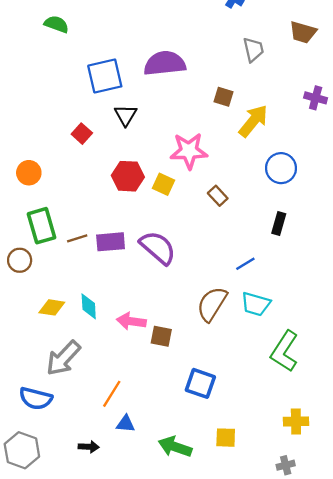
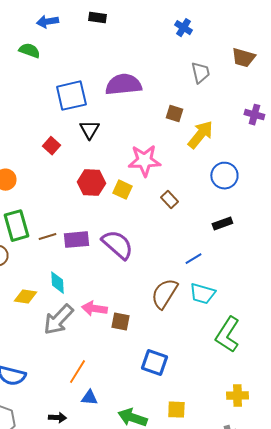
black rectangle: (279, 223) -> (222, 224), turned 54
cyan diamond: (89, 306) -> (57, 283), moved
gray arrow: (63, 358) -> (58, 320), moved

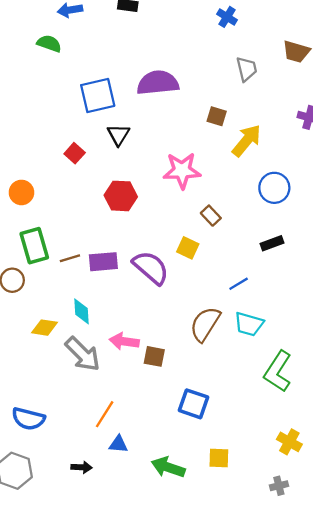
yellow square: (122, 190) -> (188, 248), moved
gray arrow: (58, 320) -> (83, 354), turned -88
yellow cross: (237, 396) -> (289, 442), turned 30

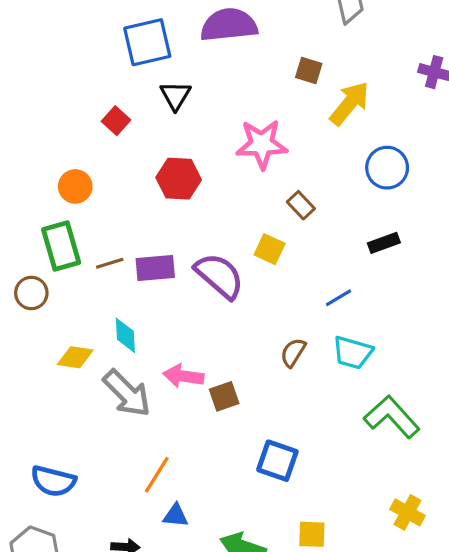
orange circle: (21, 192) -> (75, 186), moved
brown semicircle: (205, 324) -> (293, 353), size x0.6
brown square: (154, 356) -> (224, 396), turned -30
green L-shape: (278, 371) -> (392, 417), turned 105

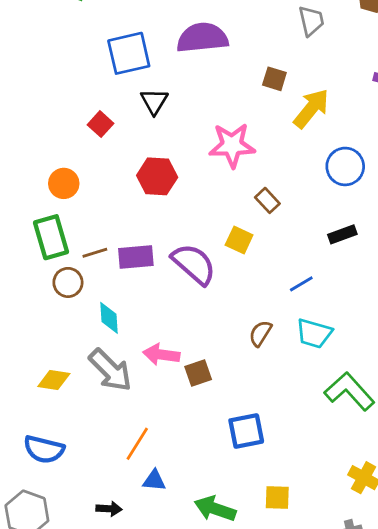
brown circle: (31, 293) -> (68, 282), moved
yellow diamond: (75, 357) -> (54, 380), moved
blue square: (277, 461) -> (246, 431), turned -30

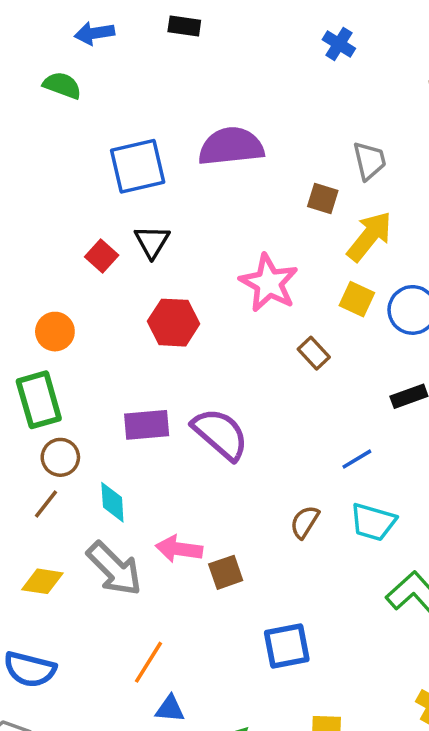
gray trapezoid: (311, 21) -> (369, 161), moved
black triangle: (154, 101) -> (152, 242), moved
pink star: (232, 145) -> (269, 283), turned 30
yellow square: (239, 240) -> (357, 299), moved
brown line: (95, 253) -> (46, 504), moved, turned -35

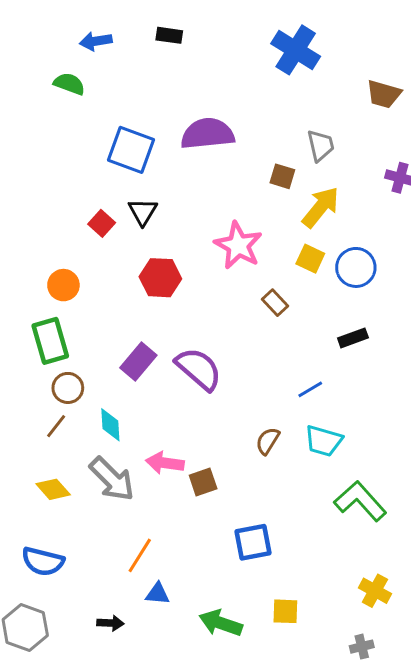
blue cross: (339, 44) -> (296, 50), size x1.8
blue square: (138, 166) -> (131, 150), turned 33
purple rectangle: (147, 425) -> (138, 361), turned -45
yellow diamond: (42, 581) -> (53, 489), turned 40

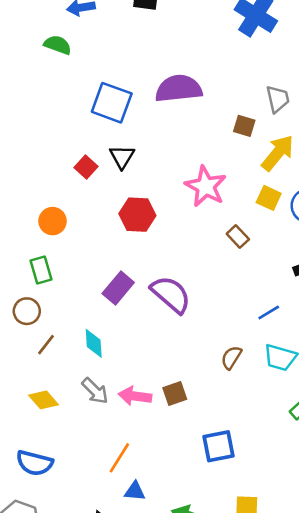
green rectangle: (50, 341) -> (41, 270), size x0.7
brown circle: (68, 388) -> (27, 311), moved
pink arrow: (165, 463) -> (135, 396), moved
gray arrow: (112, 479) -> (95, 391), size x0.7

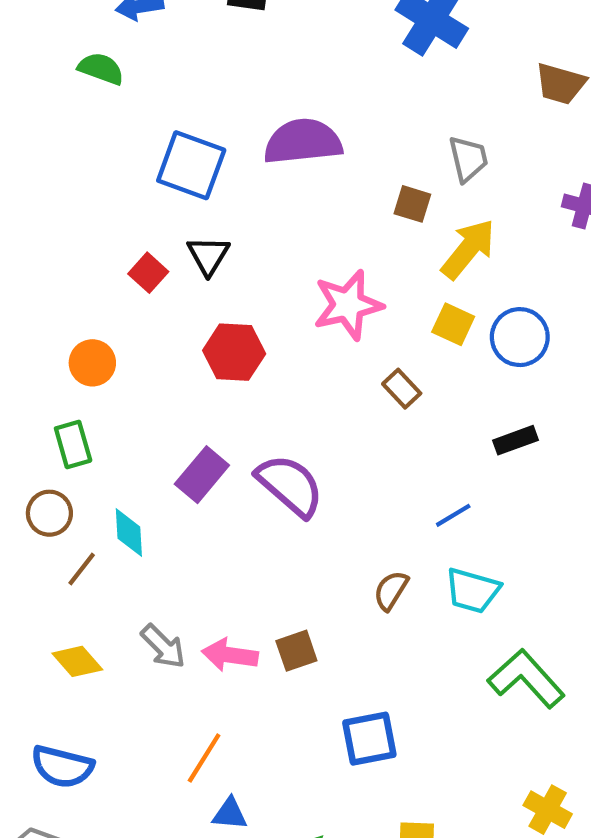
pink star: (206, 186) -> (348, 305), turned 30
cyan diamond: (94, 343) -> (129, 533), moved

